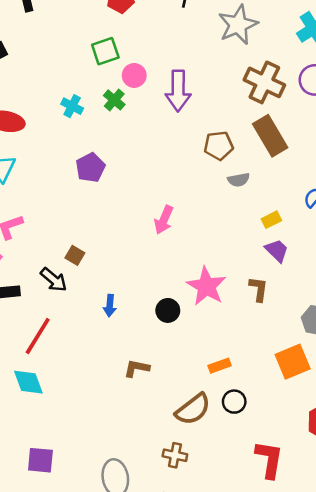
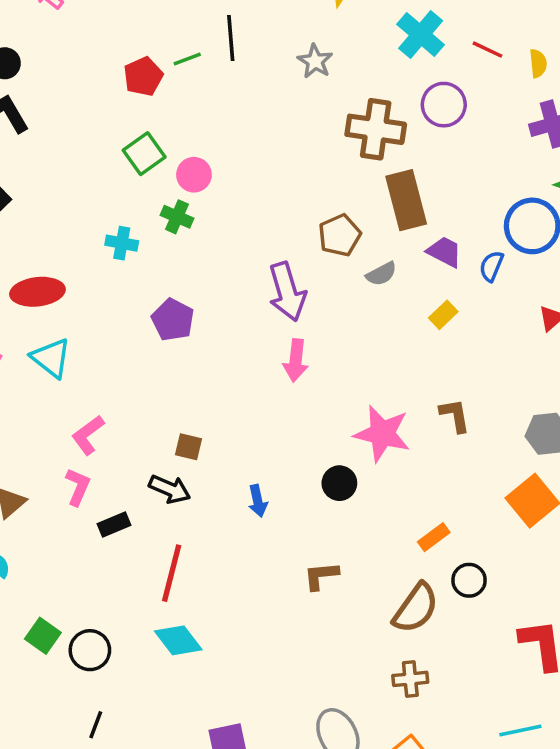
gray star: (238, 25) -> (315, 61), size x0.6
purple arrow: (178, 91) -> (287, 292), moved
brown rectangle: (270, 136) -> (406, 200), turned 33
purple trapezoid: (277, 250) -> (444, 252), moved

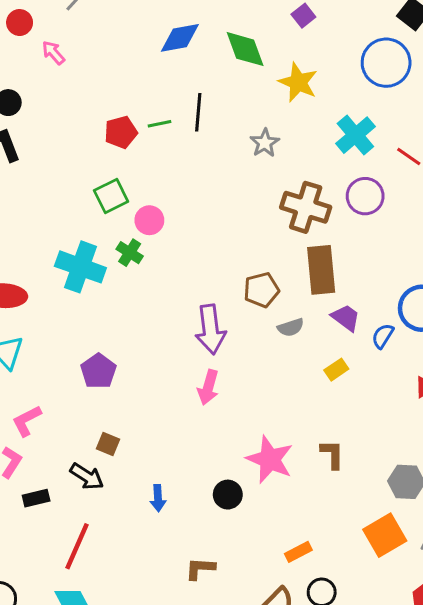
cyan cross: (122, 243) -> (80, 267), size x1.8
purple pentagon: (173, 320) -> (99, 371), moved

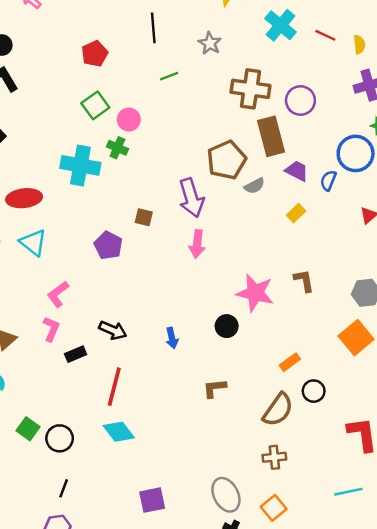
green line: (159, 124) -> (169, 76), moved
purple circle: (365, 196) -> (300, 100), moved
brown pentagon: (261, 290) -> (226, 160), size x1.4
brown square: (108, 444) -> (144, 217), moved

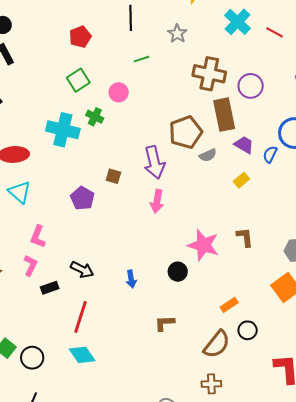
pink circle: (129, 120) -> (119, 92), moved
pink L-shape: (58, 294) -> (38, 237), turned -35

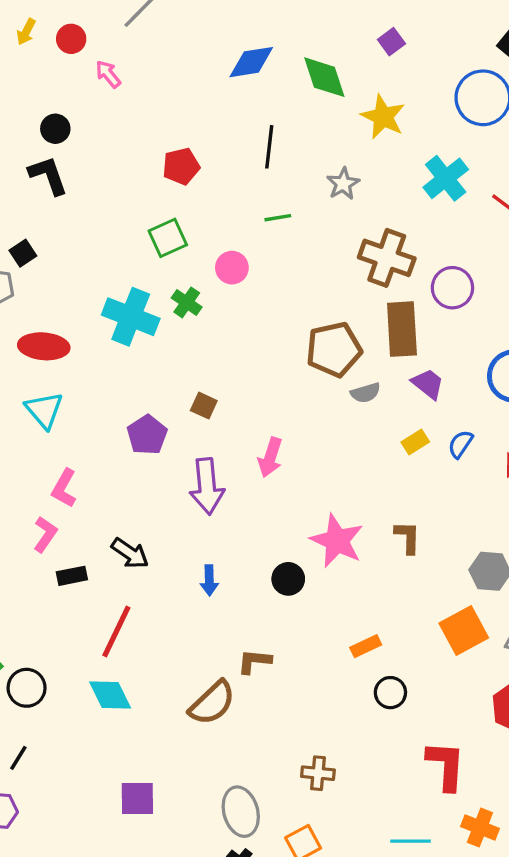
blue semicircle: (270, 154) -> (460, 444), moved
purple arrow: (154, 162) -> (207, 486), moved
brown semicircle: (217, 344) -> (212, 703), moved

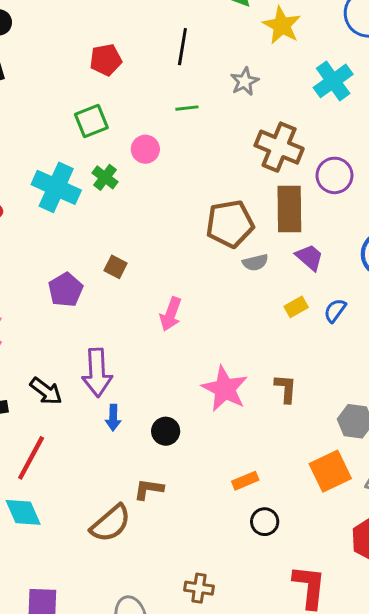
purple arrow: (207, 486) -> (97, 373), moved
black circle: (288, 579) -> (166, 431), moved

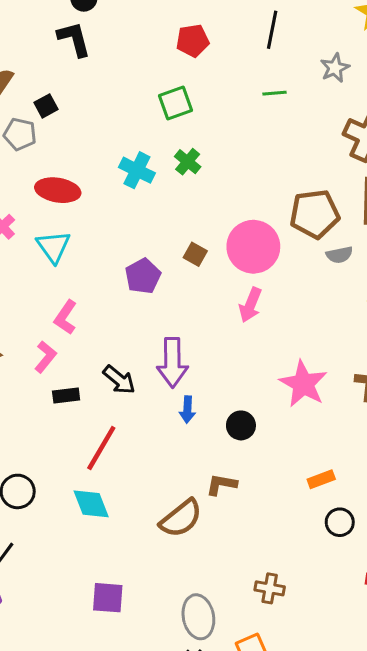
pink circle: (145, 149) -> (253, 247), moved, size x1.8
cyan cross: (56, 187) -> (137, 170), size x0.7

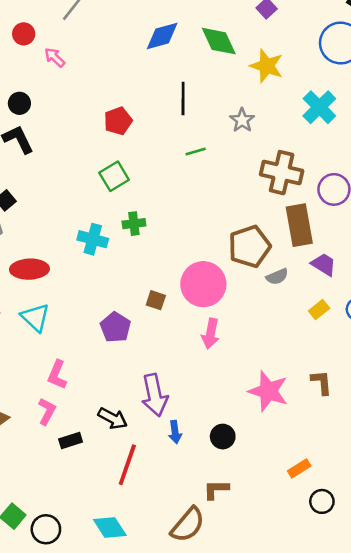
green cross: (188, 162) -> (134, 224), turned -35
red line: (101, 448) -> (127, 465), moved

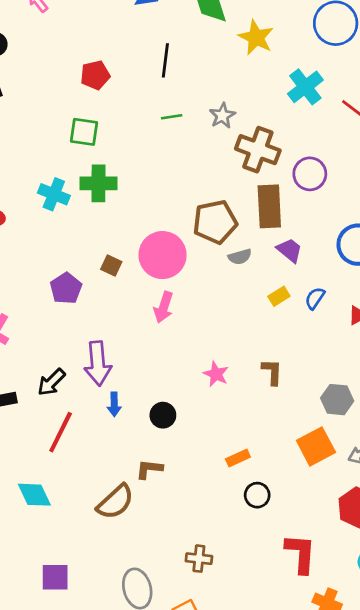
gray star: (242, 120) -> (222, 116), moved
green square: (114, 176) -> (84, 132), turned 32
green cross: (134, 224) -> (98, 183), size x1.5
pink star: (268, 391) -> (216, 374), size x0.6
black arrow: (113, 418) -> (51, 382), turned 100

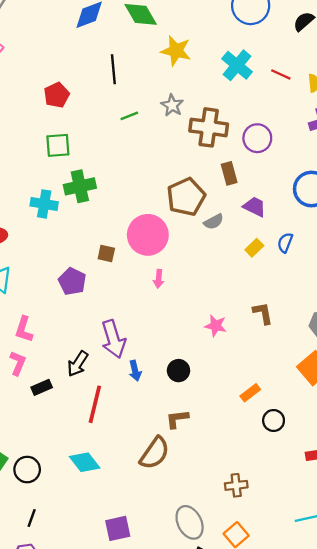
yellow star: (256, 37) -> (176, 51), moved
brown rectangle: (269, 206) -> (229, 173), size x0.6
pink arrow: (164, 307) -> (159, 279), size x0.7

